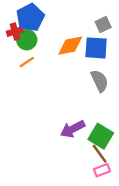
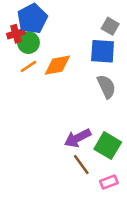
gray square: (103, 24) -> (110, 26), turned -35
orange diamond: (70, 46) -> (57, 65), moved
brown line: (100, 154) -> (81, 164), moved

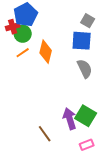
orange diamond: (57, 65) -> (46, 52), turned -65
purple arrow: (77, 138) -> (70, 119), moved, turned 100
brown line: (81, 164) -> (45, 134), moved

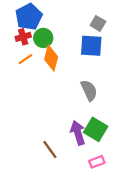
red cross: (13, 27) -> (23, 37), moved
green circle: (23, 34) -> (43, 38), moved
gray semicircle: (85, 69) -> (89, 90), moved

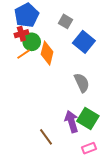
gray square: (98, 23) -> (65, 21), moved
green circle: (43, 38) -> (32, 42), moved
blue square: (91, 46) -> (84, 42), turned 35

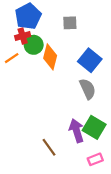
gray square: (65, 21) -> (70, 23), turned -32
blue square: (84, 42) -> (90, 60), moved
orange line: (24, 54) -> (12, 58), moved

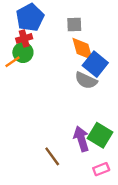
green circle: (34, 45) -> (23, 52), moved
orange diamond: (50, 57) -> (82, 49), moved, turned -30
gray semicircle: (88, 89) -> (86, 80), moved, turned 140

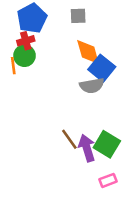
gray square: (74, 24) -> (78, 16), moved
orange line: (12, 62) -> (13, 66), turned -63
gray semicircle: (86, 80) -> (92, 86), turned -35
brown line: (52, 156) -> (69, 139), moved

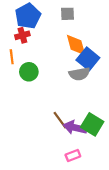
green circle: (24, 56) -> (29, 72), moved
purple arrow: (87, 148) -> (75, 128), turned -60
pink rectangle: (108, 180) -> (73, 156), moved

